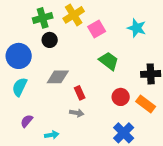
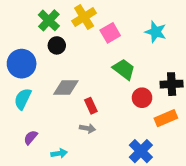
green cross: (43, 18) -> (49, 20), turned -30
red circle: (121, 97) -> (142, 98), moved
orange rectangle: (146, 104) -> (166, 118), turned -60

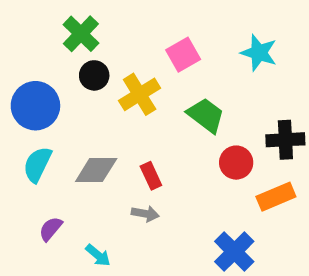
yellow cross: (84, 17) -> (140, 94), moved
gray diamond: (66, 87) -> (96, 170), moved
cyan arrow: (59, 153) -> (98, 255), turned 49

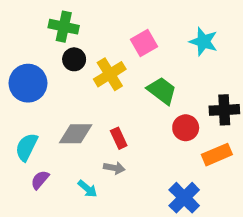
green cross: (81, 34) -> (64, 27), turned -32
cyan semicircle: (37, 164) -> (27, 147), moved
cyan arrow: (98, 255) -> (87, 189), moved

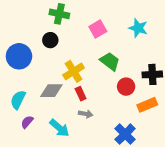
green cross: (64, 27) -> (59, 14), moved
yellow cross: (110, 74) -> (74, 71), moved
gray arrow: (114, 168) -> (86, 114), moved
cyan arrow: (87, 189) -> (59, 128), size x1.5

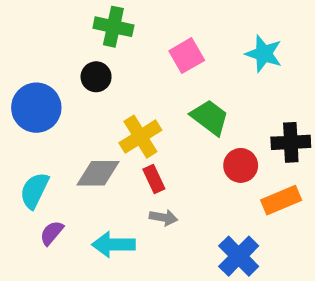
cyan arrow: (59, 128) -> (113, 245), turned 140

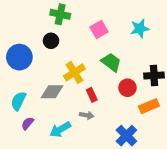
cyan star: (264, 54) -> (140, 29), turned -30
red rectangle: (154, 179) -> (92, 95), moved
cyan arrow: (113, 245) -> (60, 130), turned -30

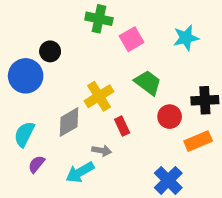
green cross: (60, 14) -> (99, 19), moved
black circle: (51, 41) -> (50, 51), moved
gray diamond: (52, 92) -> (69, 122), turned -30
gray arrow: (87, 115) -> (102, 151), moved

